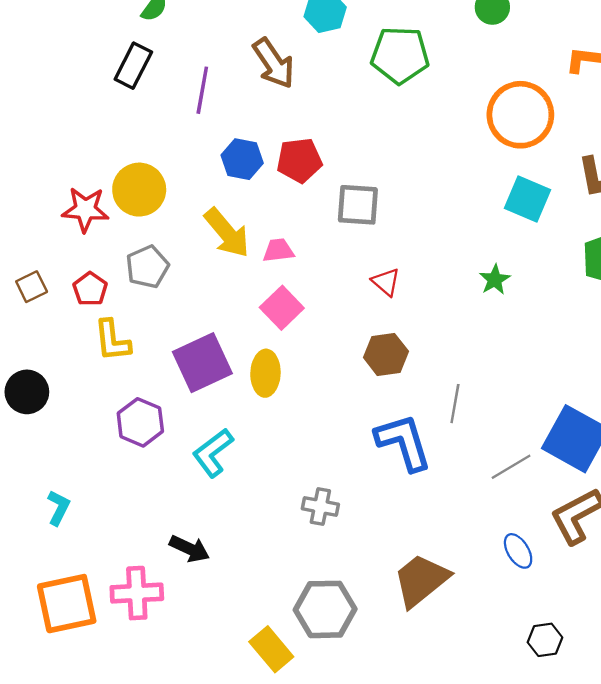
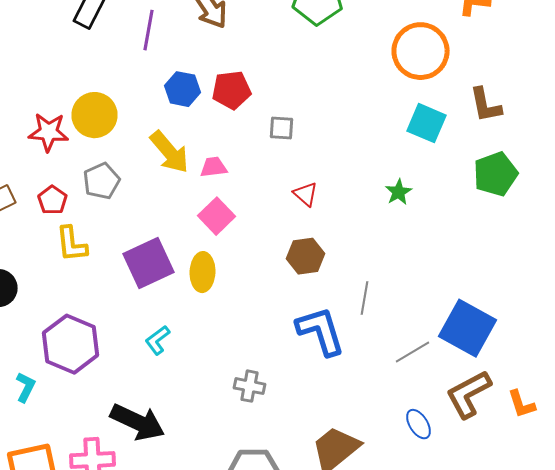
gray square: (358, 205) -> (282, 128), size x0.7
purple hexagon: (140, 422) -> (70, 344), moved, size x1.4
cyan L-shape: (213, 453) -> (158, 340), size x0.7
black arrow: (189, 549) -> (138, 422), size x1.6

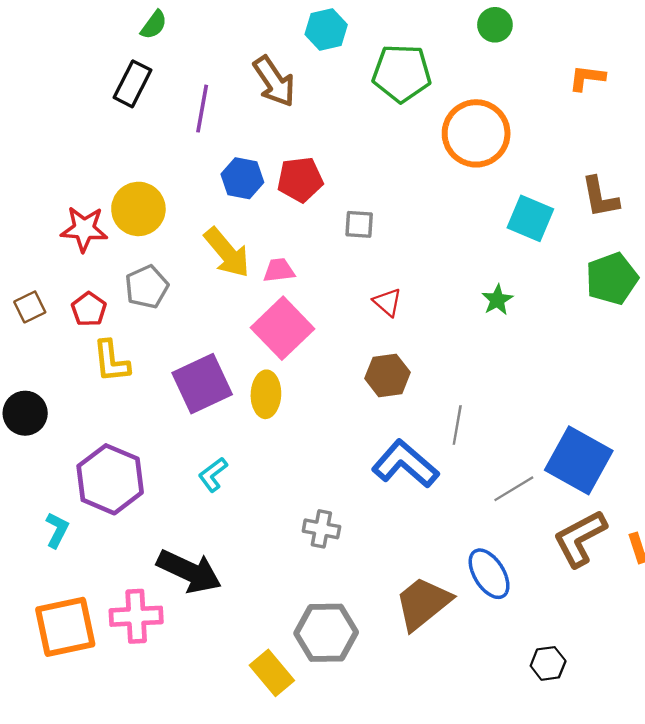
orange circle: (420, 51) -> (476, 133), moved
pink square: (216, 216) -> (282, 328), size x1.4
blue L-shape: (320, 331) -> (405, 464), turned -32
blue ellipse: (418, 424) -> (489, 574), moved, size x1.4

